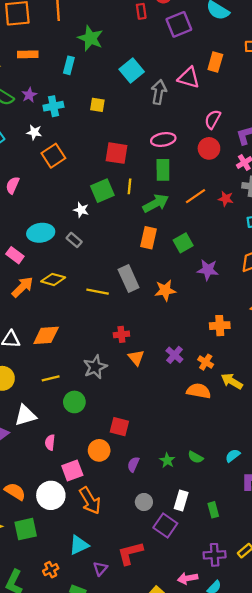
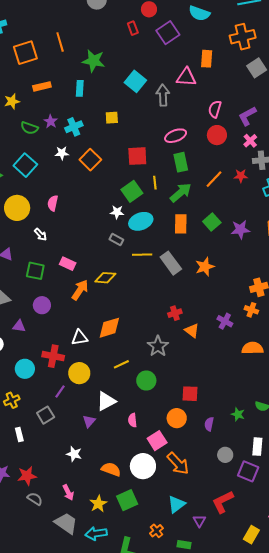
orange square: (53, 156) -> (90, 160), moved
cyan ellipse: (41, 233) -> (141, 221), moved
purple star: (208, 270) -> (240, 230), moved
yellow line: (98, 292) -> (142, 255), moved
orange cross: (206, 362) -> (251, 310), moved

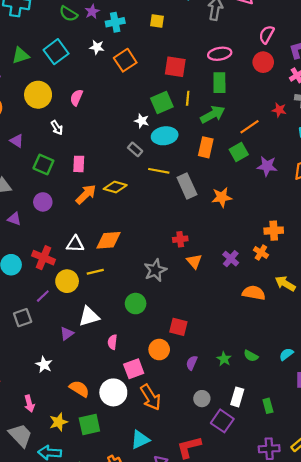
orange line: (214, 179) -> (250, 127), moved
pink rectangle: (68, 264) -> (79, 164), turned 56
yellow line: (121, 364) -> (95, 272), moved

